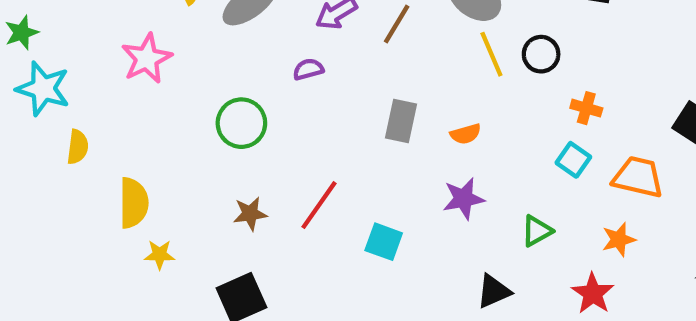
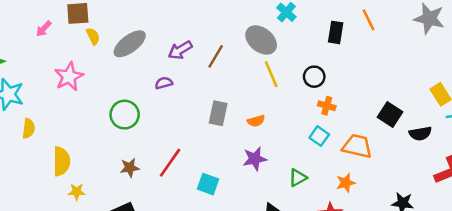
black circle: (541, 54) -> (314, 77), moved

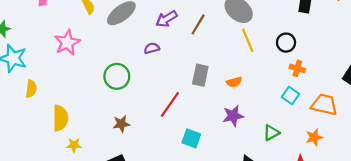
red line: (170, 163) -> (170, 105), moved

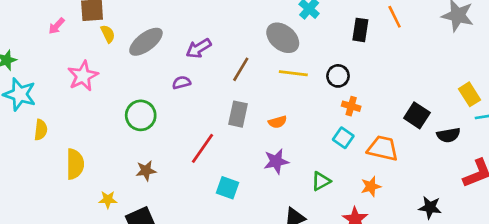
brown line: (198, 24) -> (241, 69), moved
yellow line: (248, 40) -> (293, 73), turned -60
yellow star: (74, 145) -> (108, 200), moved

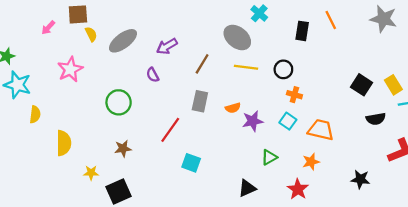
purple semicircle: (181, 82) -> (153, 75), turned -104
black square: (417, 115) -> (361, 85), moved
purple star: (276, 161) -> (253, 121), moved

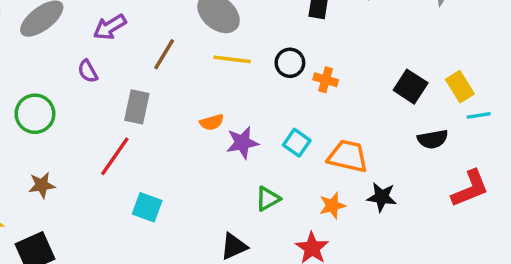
orange cross: (294, 95) -> (326, 80), moved
gray rectangle: (200, 101) -> (137, 107), moved
black star: (360, 179) -> (382, 197), moved

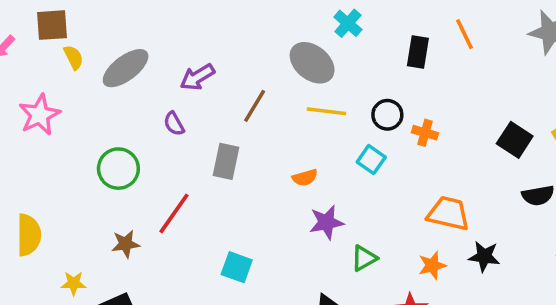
purple star: (242, 143) -> (326, 222), moved
cyan square: (297, 143) -> (371, 160), moved
red line: (115, 156) -> (174, 213), moved

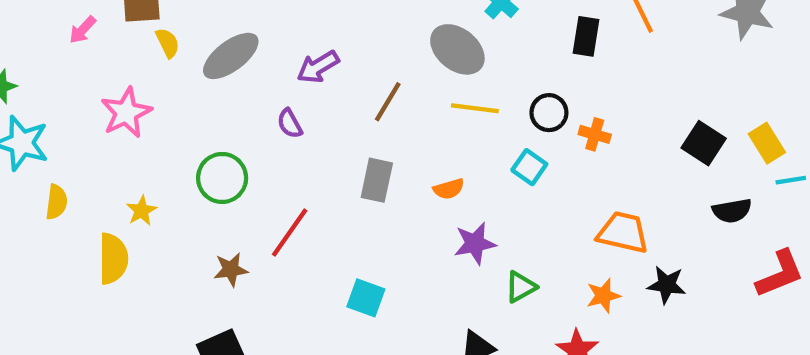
gray rectangle: (226, 161) -> (377, 180), moved
yellow star: (74, 283) -> (141, 211), moved, turned -30

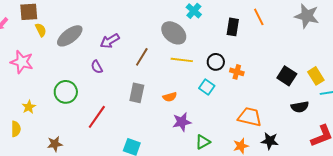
pink star: (126, 113) -> (22, 62), turned -30
yellow semicircle: (113, 259) -> (16, 129), size x0.7
brown star: (231, 269) -> (55, 144), moved

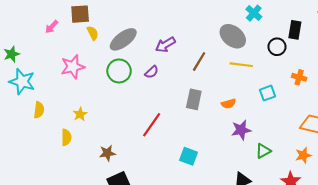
pink star: (22, 62) -> (73, 67), turned -30
black circle: (216, 62) -> (277, 47), moved
purple semicircle: (97, 67) -> (152, 72), turned -104
cyan square: (207, 87) -> (268, 93), turned 35
green circle: (66, 92) -> (119, 71), moved

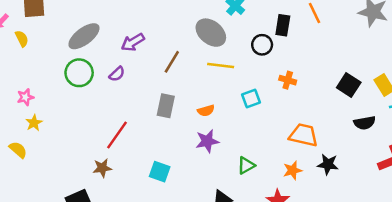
yellow semicircle: (93, 33) -> (22, 39), moved
pink star: (73, 67) -> (25, 97), moved, size x0.6
purple star: (241, 130) -> (207, 141), moved
yellow semicircle: (66, 137) -> (18, 150), turned -49
brown star: (107, 153) -> (102, 168), moved

